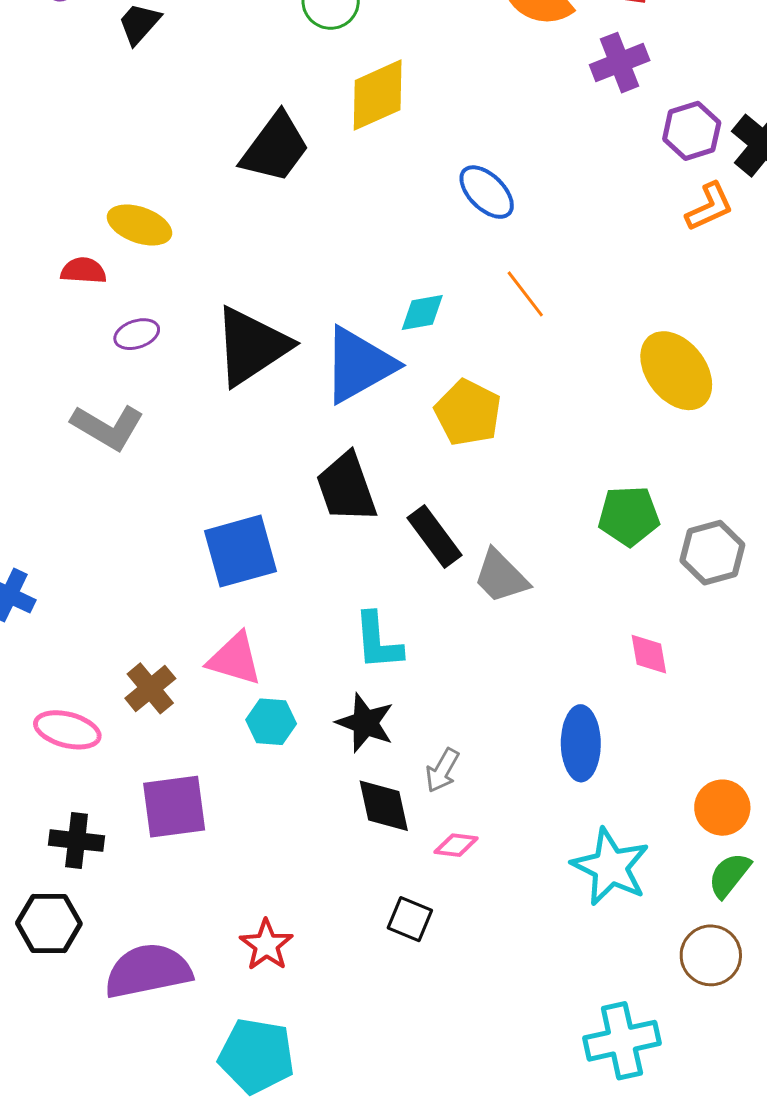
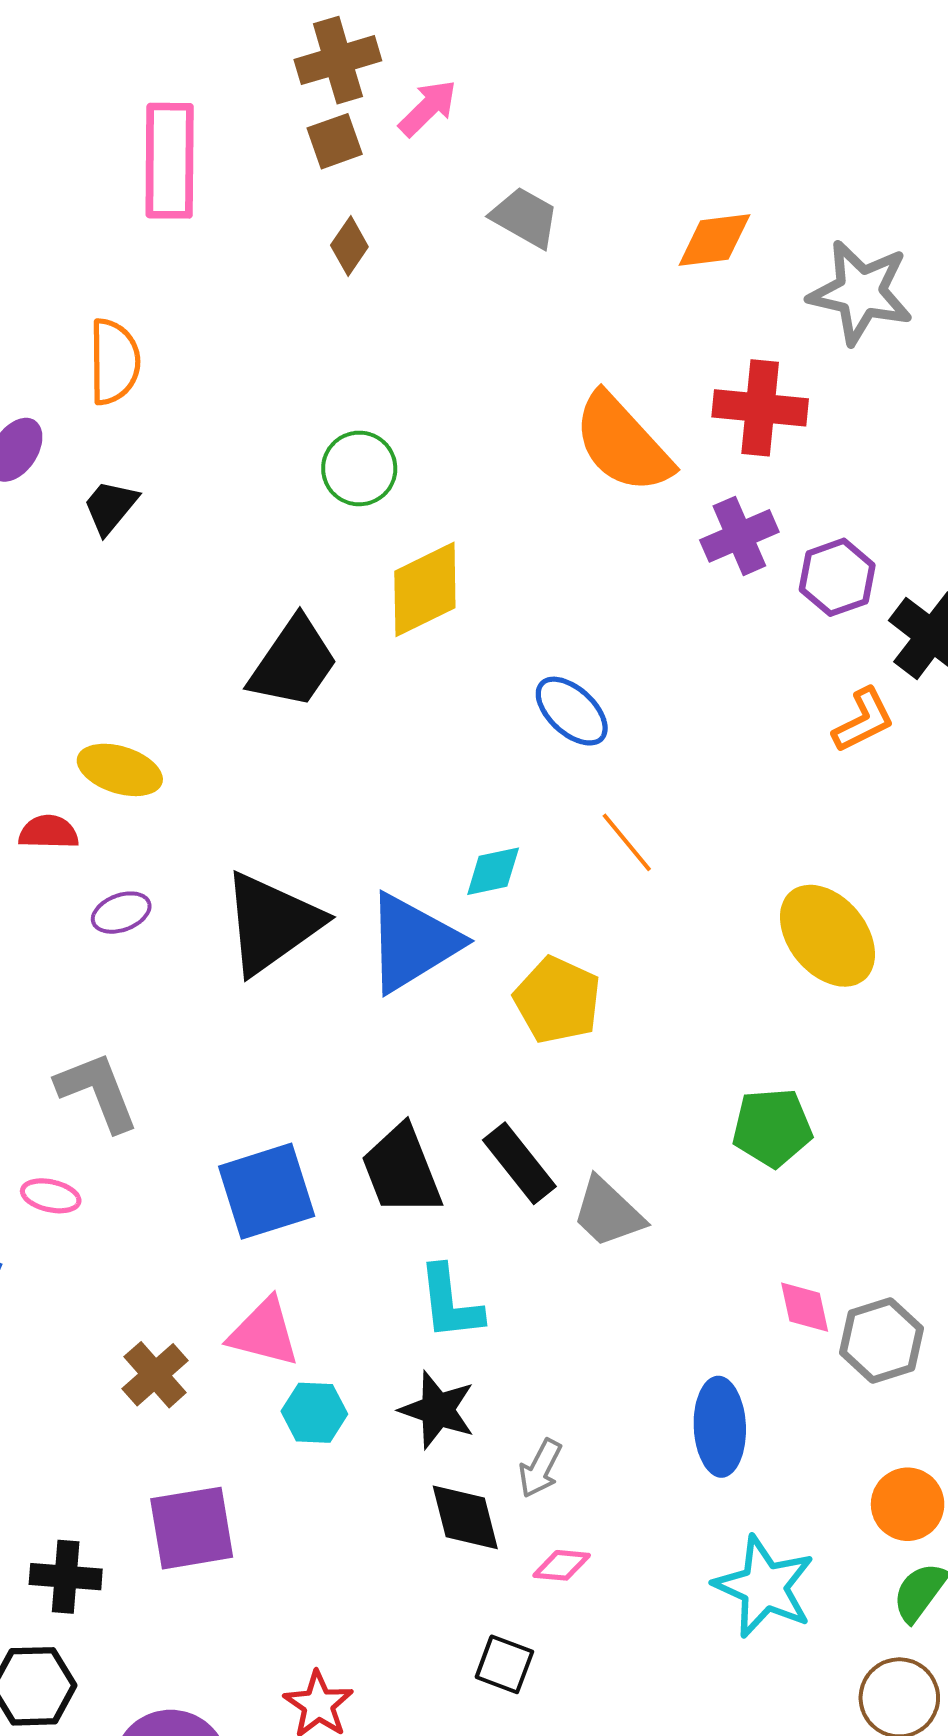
purple hexagon: (692, 131) -> (837, 577), moved
gray L-shape: (108, 427) -> (97, 1092), moved, turned -140
black trapezoid: (346, 488) -> (402, 1170), moved
gray hexagon: (712, 553) -> (882, 1340), moved
pink ellipse: (67, 730) -> (51, 1196), moved, size x0.7

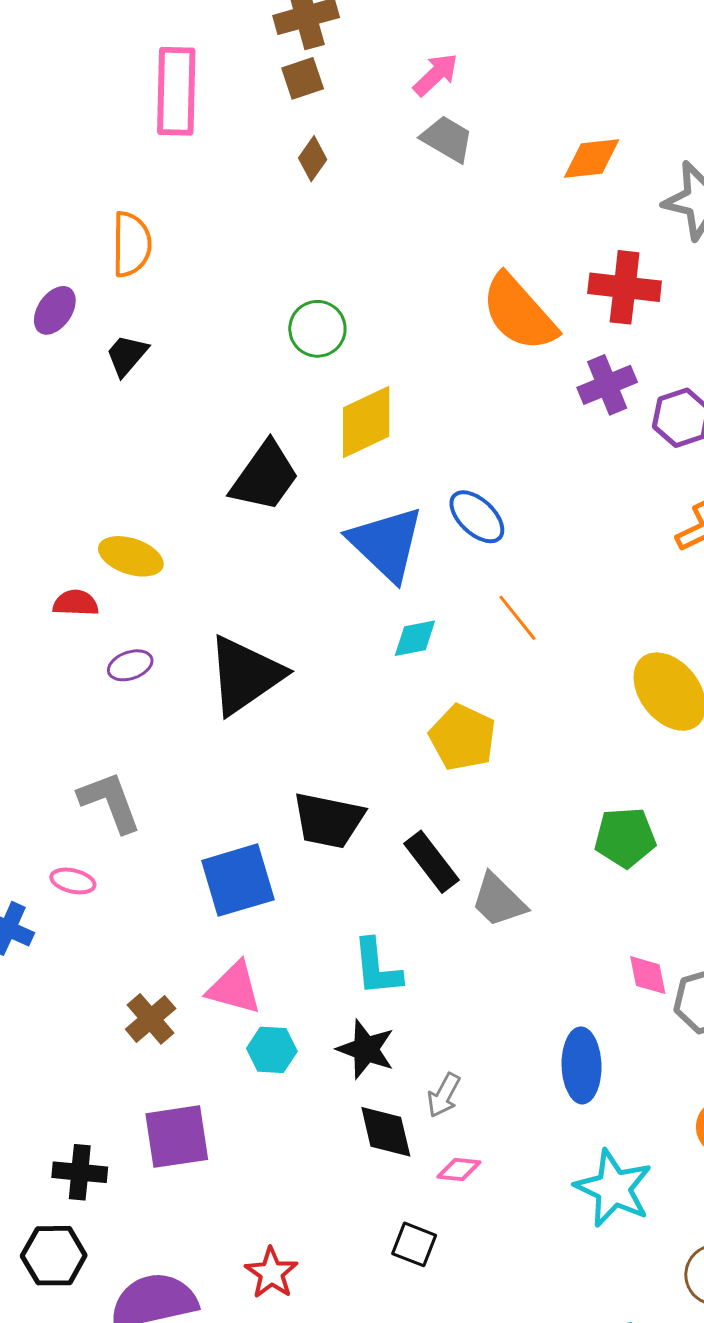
pink arrow: (428, 108) -> (436, 75), moved
blue triangle: (413, 943) -> (386, 544), moved, turned -46
black trapezoid: (402, 1170) -> (328, 820), moved, turned -58

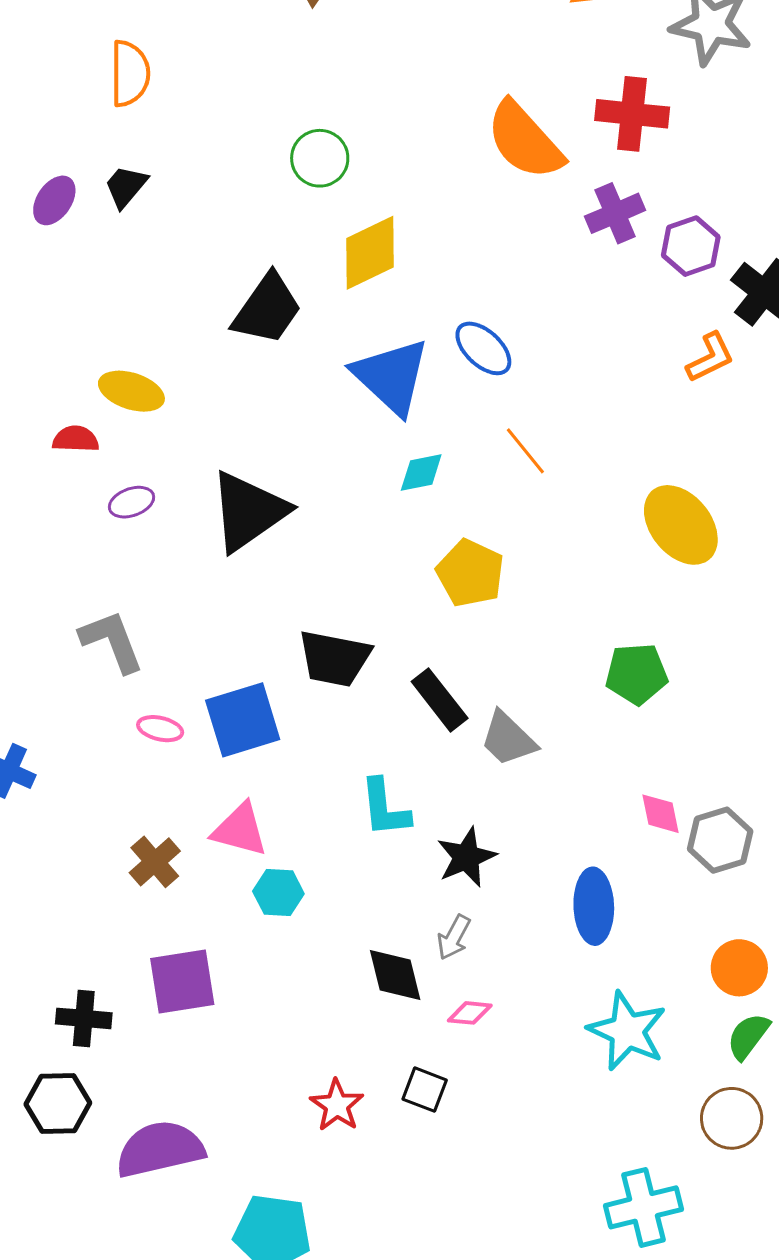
purple ellipse: (55, 310) -> (54, 200), moved
pink ellipse: (73, 881) -> (160, 729), moved
black star: (366, 1049) -> (466, 857), moved, turned 30
red star: (271, 1273) -> (337, 1105), moved

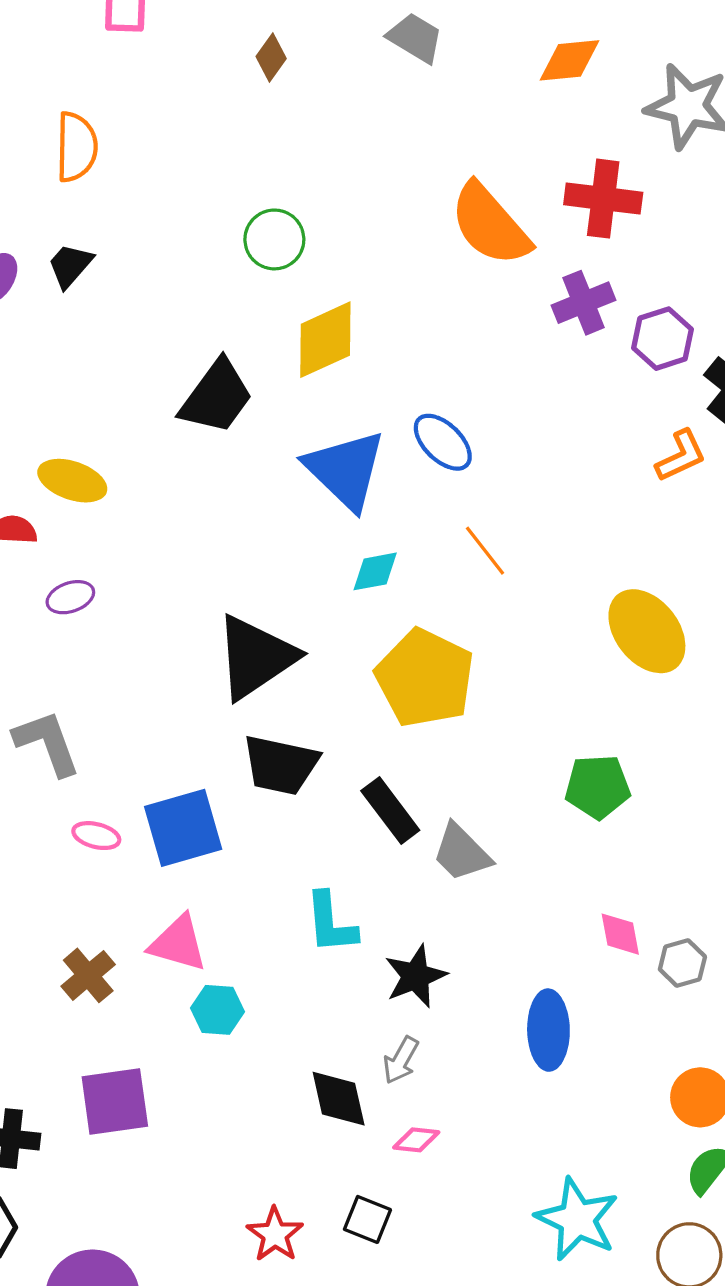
black triangle: (248, 511) -> (256, 657), moved
yellow pentagon: (470, 573) -> (425, 678), size x1.4
gray hexagon: (720, 840) -> (682, 963), size x0.7
cyan star: (627, 1031) -> (577, 1219), moved

